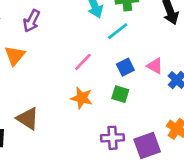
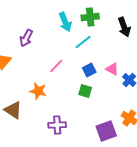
purple arrow: (32, 21) -> (26, 38), moved
orange star: (82, 98) -> (38, 91), moved
purple cross: (112, 138) -> (57, 125), moved

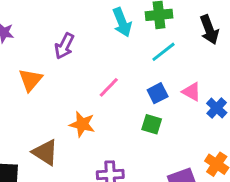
cyan line: (83, 42) -> (163, 52), moved

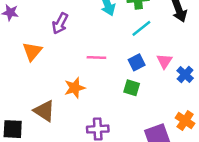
pink line: (109, 87) -> (96, 57), turned 48
pink triangle: (192, 92) -> (164, 61), turned 35
orange star: (82, 124) -> (75, 88), turned -30

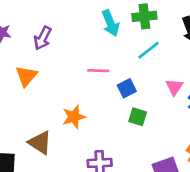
purple arrow: (60, 23) -> (43, 38), moved
pink line: (96, 57) -> (98, 71), moved
blue square: (137, 62) -> (127, 88), moved

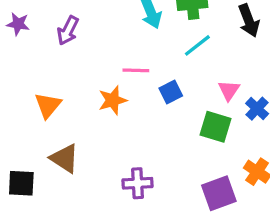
orange triangle: (26, 76) -> (48, 105), moved
orange star: (74, 117) -> (113, 100), moved
green square: (138, 117) -> (216, 127), moved, size x1.4

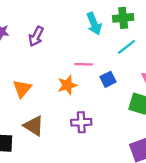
purple cross: (138, 183) -> (81, 122), moved

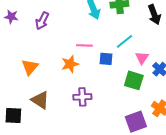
cyan line: (127, 47) -> (125, 41), moved
blue square: (108, 79) -> (106, 59), turned 32

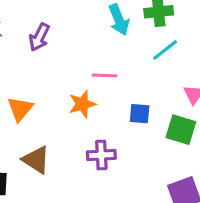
cyan line: (125, 41) -> (165, 50), moved
blue square: (106, 59) -> (140, 114), moved

